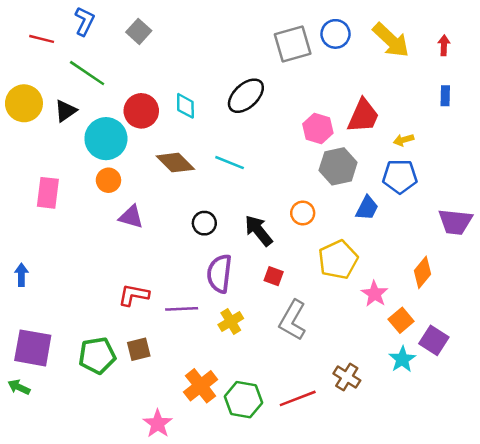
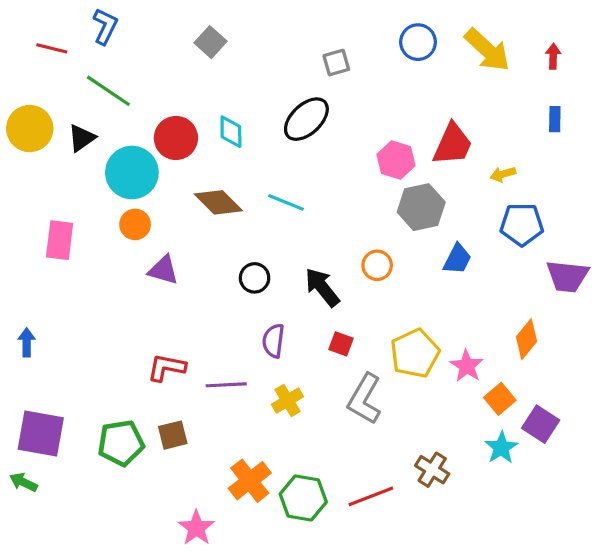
gray square: (139, 31) -> (211, 42), moved
gray square: (293, 44) -> (336, 63), moved, size x0.6
blue pentagon: (400, 176) -> (522, 224), moved
yellow pentagon: (338, 260) -> (415, 353), moved
purple semicircle: (219, 274) -> (273, 341), size x0.7

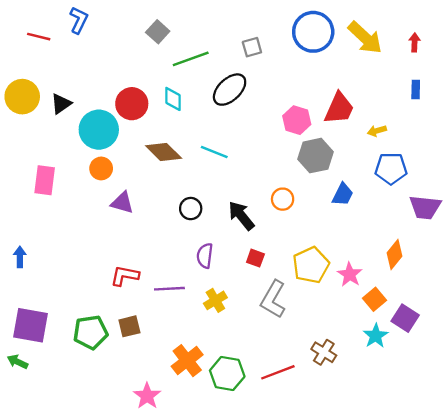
blue circle: (418, 42) -> (313, 32), size x1.5
green line: (108, 91) -> (191, 59), moved, turned -54

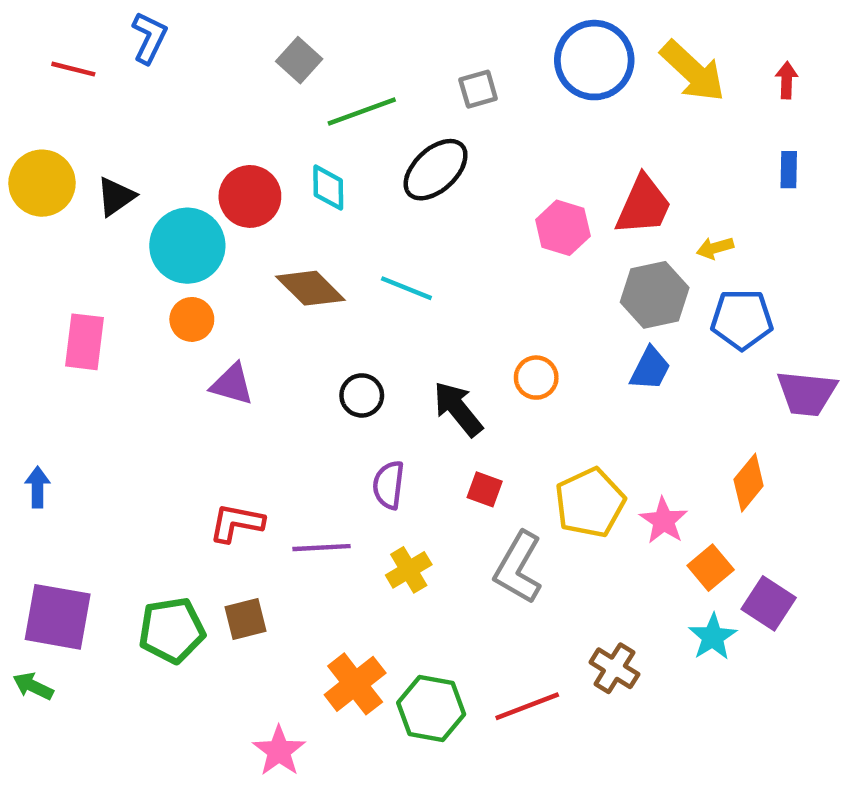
gray hexagon: (316, 156) -> (655, 295), moved

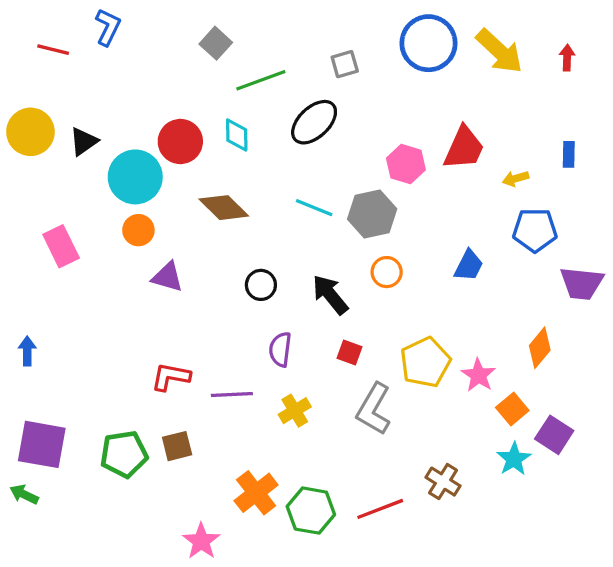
blue rectangle: (789, 170) -> (569, 154), moved
cyan line: (406, 288) -> (314, 208), moved
gray hexagon: (655, 295) -> (372, 214), moved
pink rectangle: (84, 342) -> (61, 246), turned -33

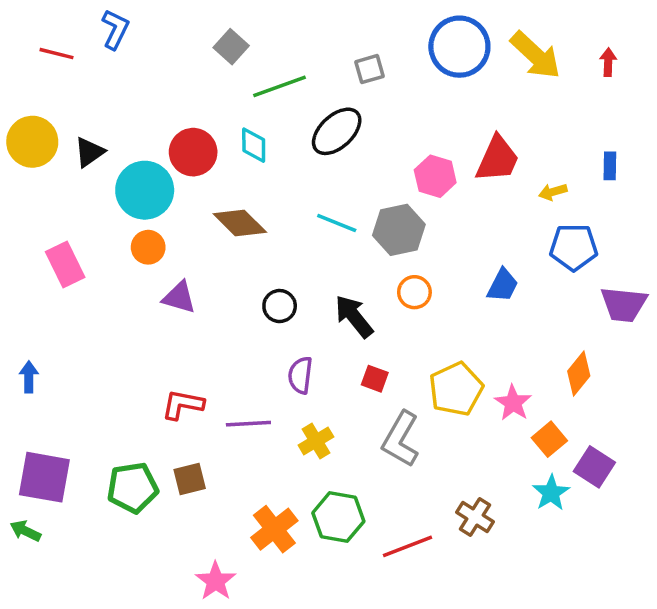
green hexagon: (311, 511) -> (338, 517), moved

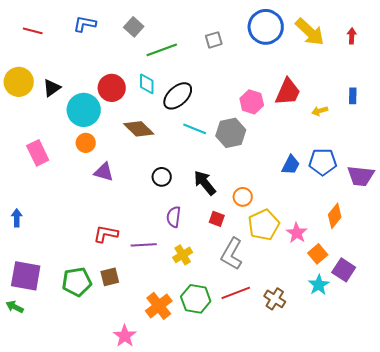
blue L-shape: (115, 29) -> (85, 24), moved, turned -105
black ellipse: (337, 131) -> (178, 96), moved
blue pentagon: (574, 247) -> (323, 162), moved
orange circle: (414, 292) -> (243, 197), moved
red line: (408, 546) -> (236, 293), moved

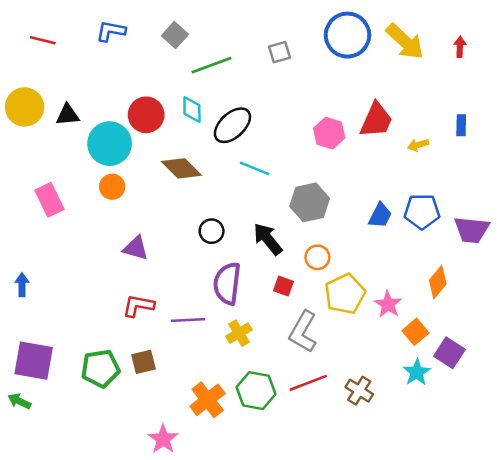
black triangle: (52, 88) -> (68, 115), turned 30
gray hexagon: (231, 133) -> (310, 202), moved
purple triangle: (104, 172) -> (136, 248), moved
purple semicircle: (174, 217) -> (227, 283), size x1.5

